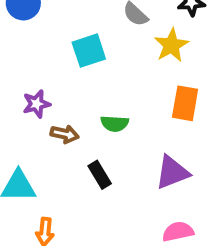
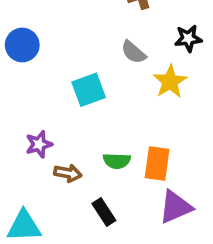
orange rectangle: (185, 103) -> (157, 163), moved

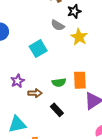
black star: (188, 38) -> (74, 11), moved

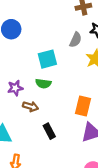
gray semicircle: (58, 25) -> (76, 40), turned -112
green semicircle: (59, 82) -> (43, 83), moved

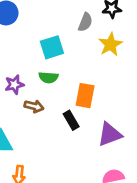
orange rectangle: (83, 106) -> (85, 96), moved
black rectangle: (49, 131) -> (71, 120), moved

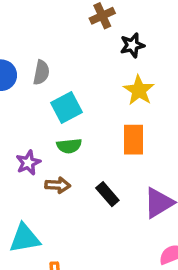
gray semicircle: (85, 22) -> (41, 72), moved
orange rectangle: (85, 96) -> (133, 140), moved

